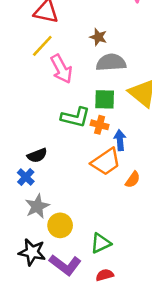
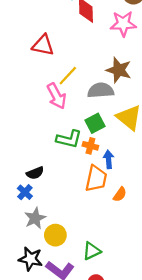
brown star: (98, 37) -> (119, 70), moved, size x1.6
yellow line: (42, 46) -> (68, 76), moved
green square: (105, 99) -> (95, 123), turned -30
orange trapezoid: (106, 162) -> (96, 179), turned -44

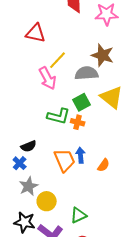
blue arrow: (109, 159) -> (81, 155), moved
orange trapezoid: (96, 179) -> (65, 160), moved, turned -35

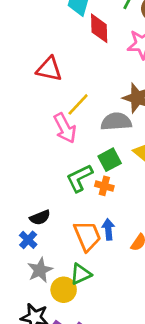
green L-shape: (59, 116) -> (79, 178), turned 140
green triangle: (79, 215) -> (81, 274), moved

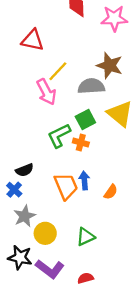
green triangle: (81, 274) -> (85, 237), moved

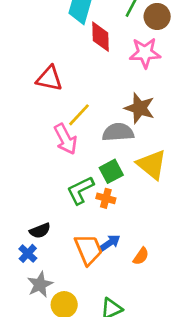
blue arrow: (84, 180) -> (110, 243), turned 60

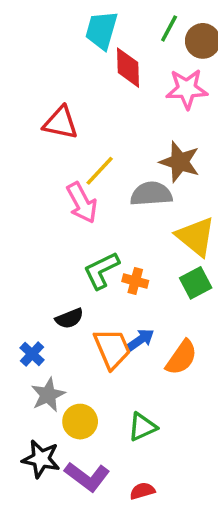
green square: (111, 171) -> (196, 283), moved
black semicircle: (40, 231) -> (69, 318), moved
orange semicircle: (141, 256) -> (181, 358), size x1.5

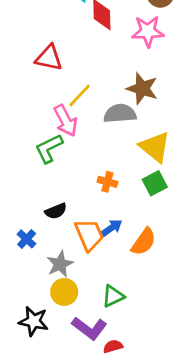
green L-shape: (101, 270) -> (49, 148), moved
gray star: (48, 395) -> (60, 264), moved
purple L-shape: (87, 477) -> (89, 328), moved

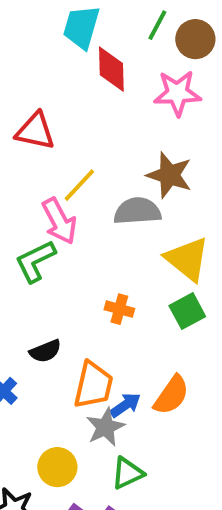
blue arrow: (112, 228) -> (125, 405), moved
orange trapezoid: (89, 235) -> (93, 385), turned 36
gray star: (60, 264) -> (105, 427), moved

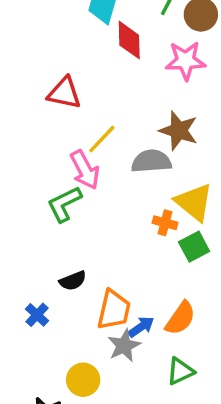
orange cross: (119, 309) -> (165, 223), moved
green triangle: (127, 473) -> (180, 371), moved

